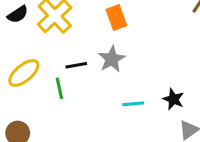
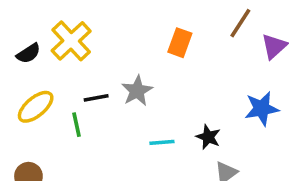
black semicircle: (18, 14) -> (28, 53), moved
orange rectangle: (116, 17) -> (180, 43), moved, turned 40

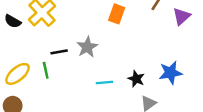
black semicircle: (28, 53) -> (13, 21), turned 63
yellow ellipse: (36, 107) -> (18, 74), moved
blue star: (262, 109) -> (170, 73), moved

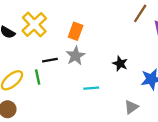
orange rectangle: (117, 14) -> (76, 31), moved
black star: (136, 79) -> (120, 64), moved

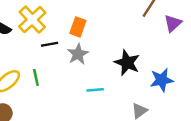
black line: (50, 60) -> (50, 44), moved
black star: (120, 64) -> (127, 63), size x1.5

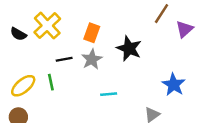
black line: (50, 44) -> (64, 59), moved
black star: (127, 63) -> (129, 48), moved
blue star: (162, 80) -> (174, 85), turned -30

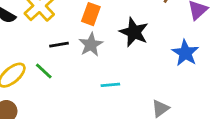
green line: (51, 82) -> (44, 71), turned -35
blue star: (174, 85) -> (185, 53), moved

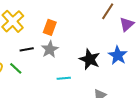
black star: (134, 32) -> (90, 59), moved

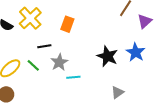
gray star: (50, 49) -> (59, 62), moved
cyan line: (64, 78) -> (73, 77), moved

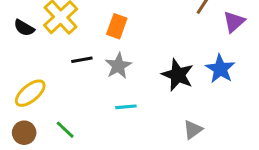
gray star: (59, 62) -> (118, 66), moved
green line: (33, 65) -> (65, 130), moved

